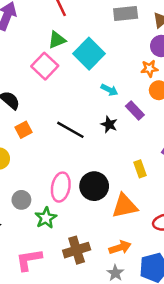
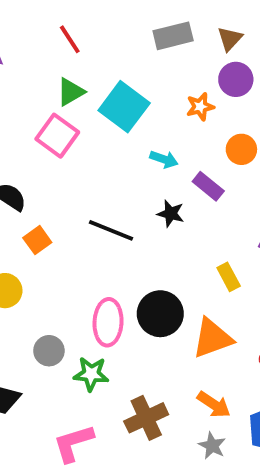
orange star: (149, 68) -> (200, 107), moved
green star: (46, 218) -> (91, 374), turned -30
orange arrow: (120, 247) -> (214, 405), turned 60

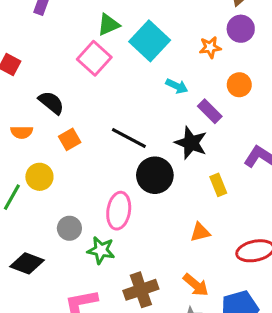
black star: (171, 214) -> (191, 143), moved, size x1.5
black circle: (160, 314) -> (155, 175), moved
orange triangle: (212, 338) -> (200, 232), size x0.6

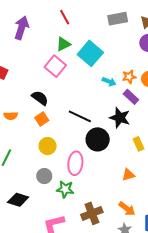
orange star: (210, 47) -> (129, 77), moved
black semicircle: (51, 103) -> (40, 98), moved
yellow circle: (39, 177) -> (48, 146), moved

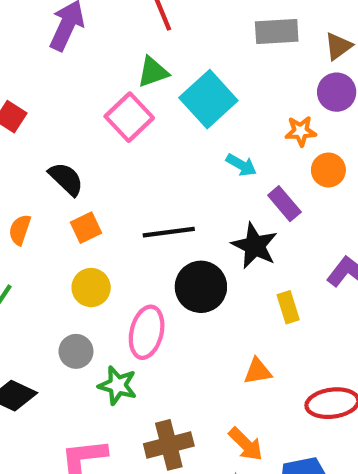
orange star: (129, 77) -> (301, 131), moved
black semicircle: (40, 98) -> (66, 179), moved
orange semicircle: (11, 116) -> (20, 230), moved, turned 104
black line: (80, 116) -> (169, 232), turned -40

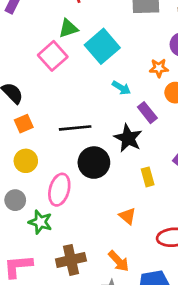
orange triangle: (258, 371) -> (127, 216), turned 48

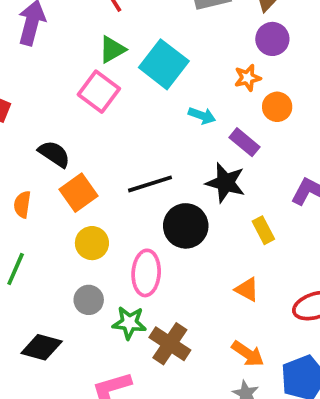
orange square: (24, 124) -> (79, 193), size x1.4
brown cross: (71, 260) -> (170, 344), moved, turned -32

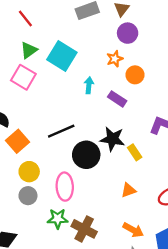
cyan arrow: (202, 116) -> (89, 85), turned -98
black star: (225, 183) -> (112, 139), moved
orange triangle: (247, 289) -> (128, 190), turned -42
gray circle: (89, 300) -> (28, 196), moved

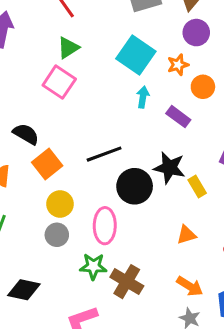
cyan square: (62, 56) -> (136, 55), moved

